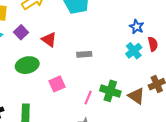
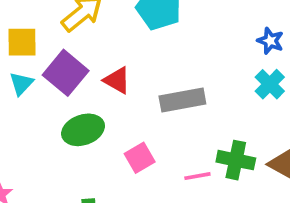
purple square: (21, 32) -> (66, 73), size x1.6
gray rectangle: (84, 54) -> (182, 100), size x1.6
pink line: (88, 98) -> (197, 176), turned 64

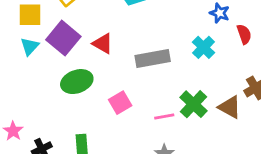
cyan cross: (270, 84) -> (204, 47), moved
green cross: (236, 160) -> (194, 104), turned 32

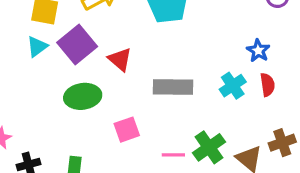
red semicircle: (244, 34) -> (267, 85), moved

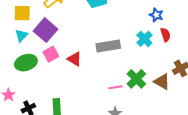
red triangle: (120, 59) -> (74, 59), moved
green ellipse: (83, 96) -> (26, 63), moved
pink square: (127, 130) -> (51, 54), moved

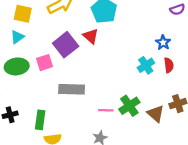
purple square: (45, 30) -> (66, 45), moved
gray rectangle: (108, 46) -> (72, 89), moved
red triangle: (74, 59) -> (91, 36), moved

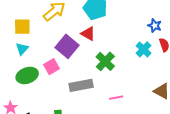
green cross: (129, 106) -> (105, 61), moved

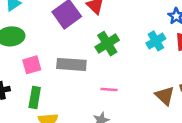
pink square: (52, 67) -> (32, 65), moved

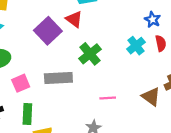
pink line: (109, 90) -> (108, 98), moved

